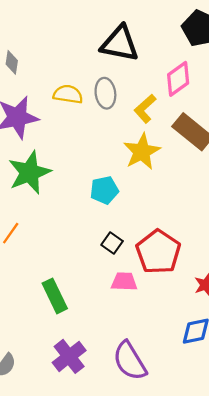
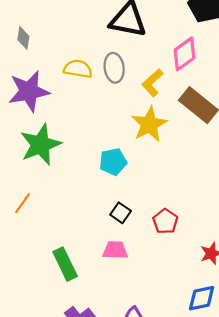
red pentagon: (158, 252) -> (165, 221), size x0.6
pink trapezoid: (124, 282) -> (115, 250), moved

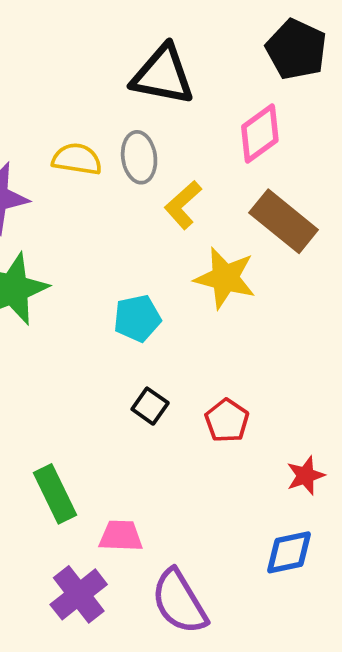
yellow L-shape: (153, 83) -> (183, 205), moved
yellow star: (149, 124) -> (225, 278), moved, turned -30
pink trapezoid: (115, 250) -> (121, 536), moved

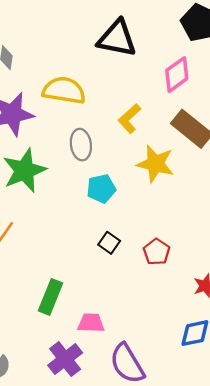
gray ellipse: (139, 157) -> (81, 145), moved
yellow semicircle: (77, 159) -> (64, 90), size x1.4
green rectangle: (55, 494) -> (50, 297), turned 48

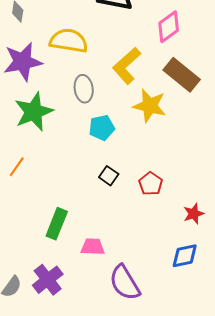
yellow L-shape: (129, 119) -> (127, 66), size x1.4
purple cross: (65, 359) -> (48, 280), moved

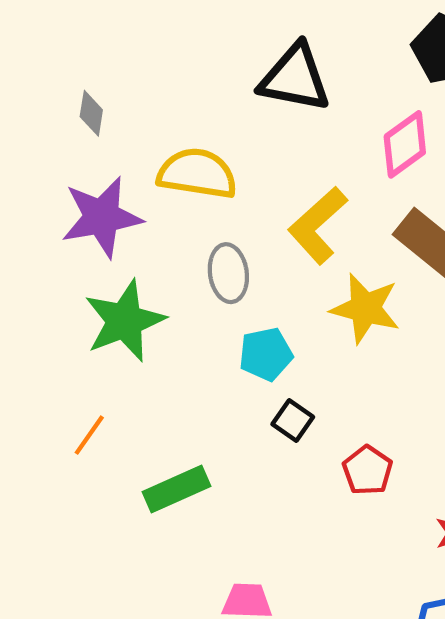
black square: (109, 176) -> (293, 421), moved
green rectangle: (57, 224) -> (176, 489), moved, turned 44

